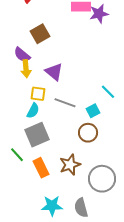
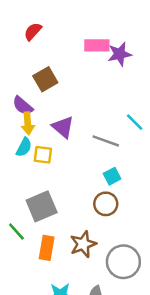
cyan line: (108, 92) -> (135, 122), moved
gray line: (65, 103) -> (106, 141), moved
cyan semicircle: (33, 111) -> (24, 147), moved
orange rectangle: (41, 168) -> (47, 248), turned 36

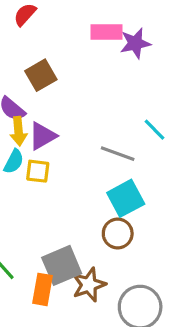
purple triangle: (63, 127) -> (43, 136), moved, turned 50
cyan square: (112, 176) -> (126, 198), size x1.6
gray square: (42, 206) -> (62, 265), moved

